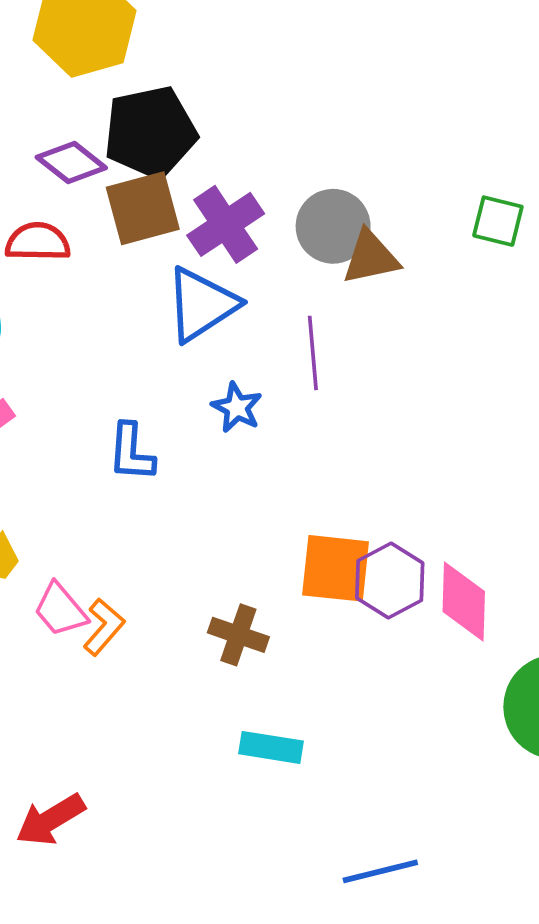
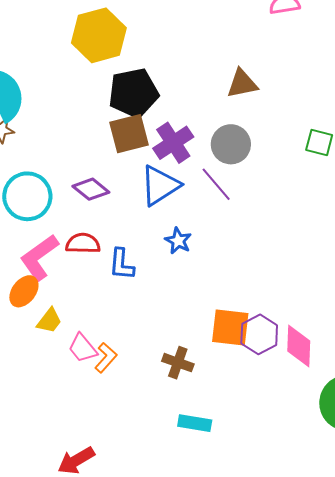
purple diamond: (71, 162) -> (91, 189), moved
red semicircle: (38, 242) -> (83, 243), moved
brown triangle: (371, 257) -> (242, 84), moved
purple line: (313, 353) -> (216, 184), moved, turned -36

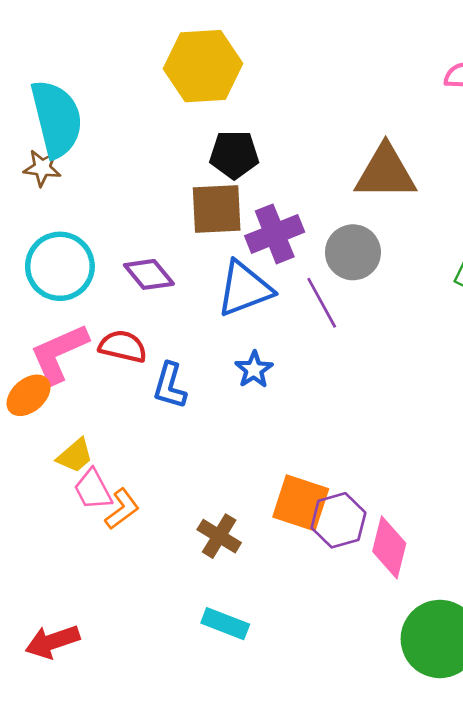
brown triangle: (242, 84) -> (385, 172), size x1.4
black pentagon: (133, 93) -> (234, 155), size x0.7
yellow trapezoid: (49, 321) -> (75, 456), moved

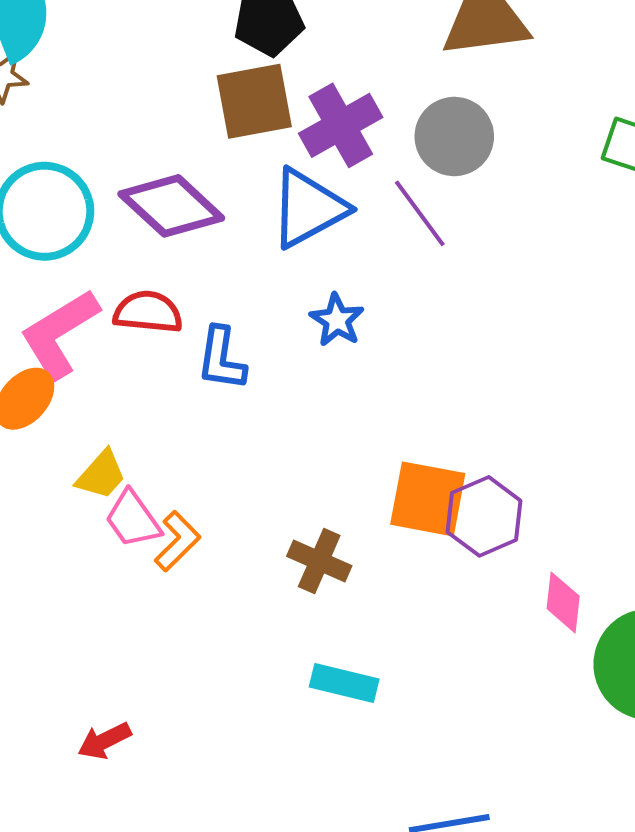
purple diamond: (149, 274) -> (171, 206), size x1.4
pink diamond: (389, 547) -> (563, 602), moved, size x0.7
red arrow: (52, 642) -> (104, 741), size x0.7

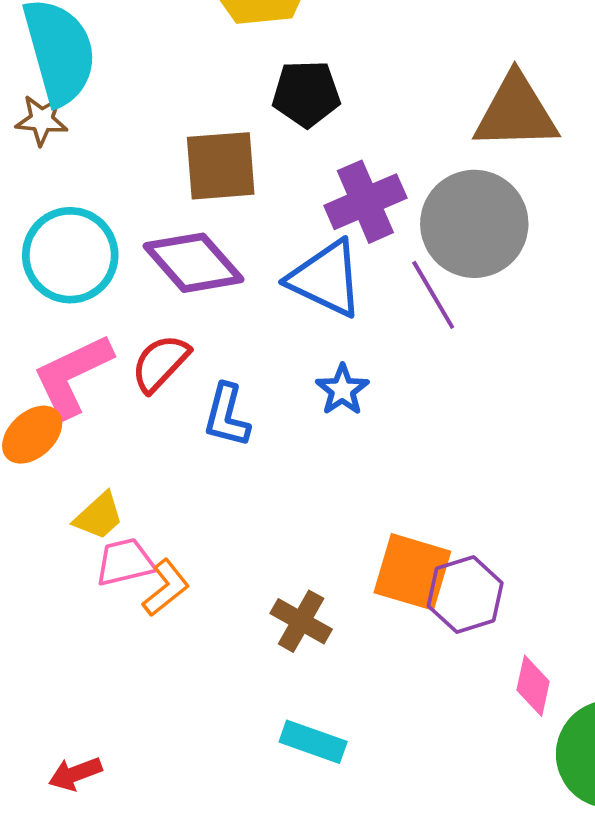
brown square: (254, 101) -> (221, 166), moved
gray circle: (454, 136) -> (474, 224), size x1.4
blue triangle: (308, 208) -> (326, 279), turned 48
red semicircle: (148, 312) -> (160, 363), turned -58
pink trapezoid: (133, 519) -> (125, 562), turned 106

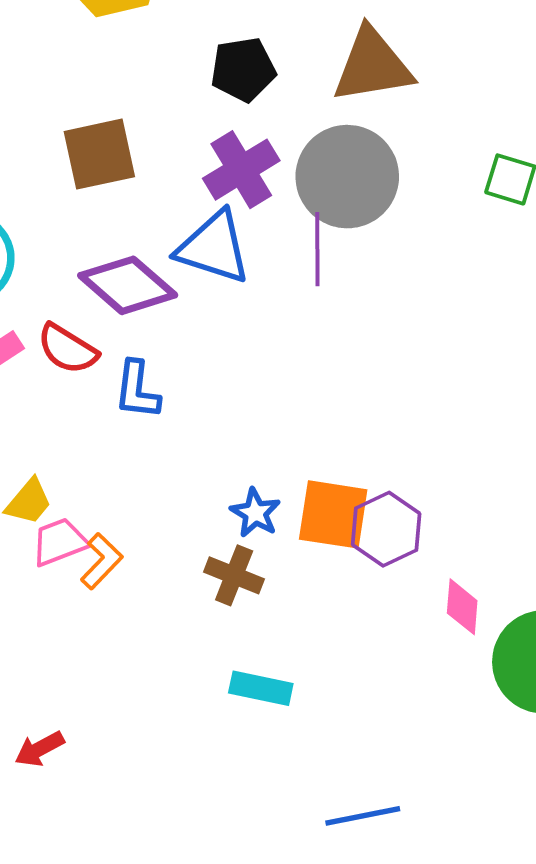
black pentagon: (306, 94) -> (243, 69), moved
purple diamond: (193, 263) -> (128, 285), moved
purple line: (433, 295) -> (317, 249), turned 38
red semicircle: (160, 363) -> (67, 349), turned -94
blue star: (342, 390) -> (255, 513), moved

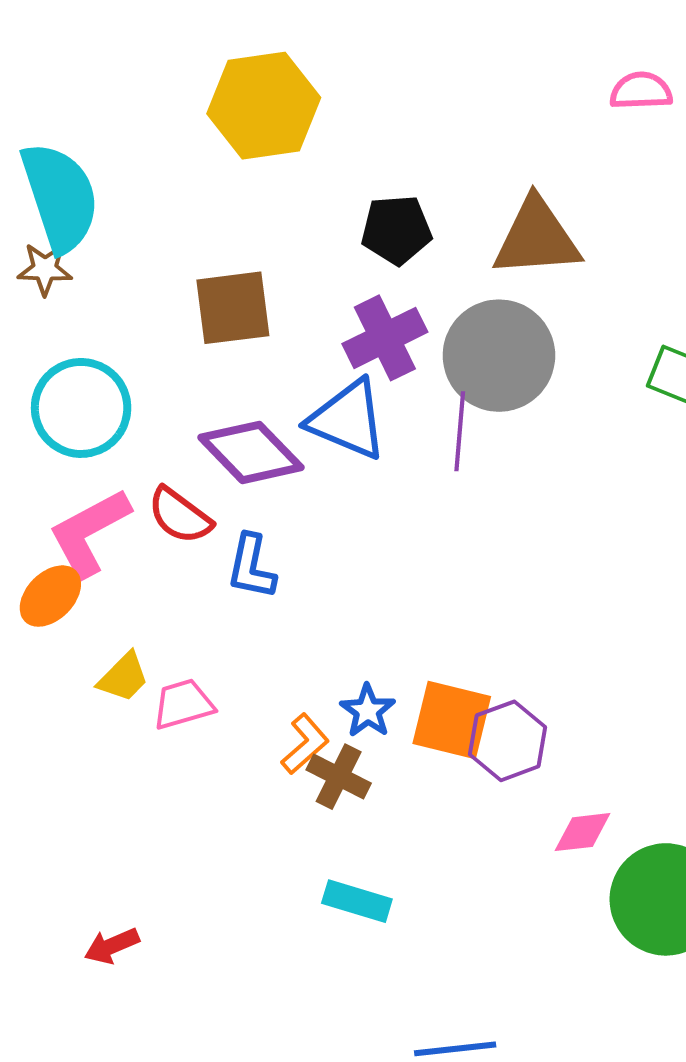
pink trapezoid: (59, 542) -> (183, 704), moved
orange L-shape: (102, 561) -> (305, 744), moved
pink diamond: (462, 607) -> (583, 832), turned 74

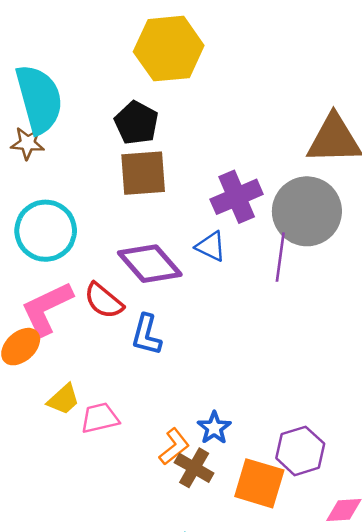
black pentagon: (396, 230) -> (136, 123), moved, turned 30
blue triangle: (348, 420) -> (211, 246), size x0.6
orange square: (452, 720) -> (259, 483), moved

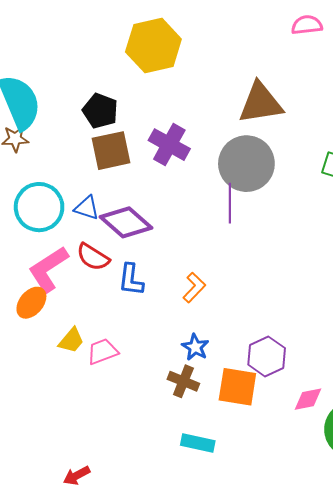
yellow hexagon: (169, 49) -> (153, 46), moved
purple cross: (237, 197) -> (169, 145), moved, turned -30
blue triangle: (211, 246) -> (87, 208), moved
orange L-shape: (174, 447) -> (194, 288), moved

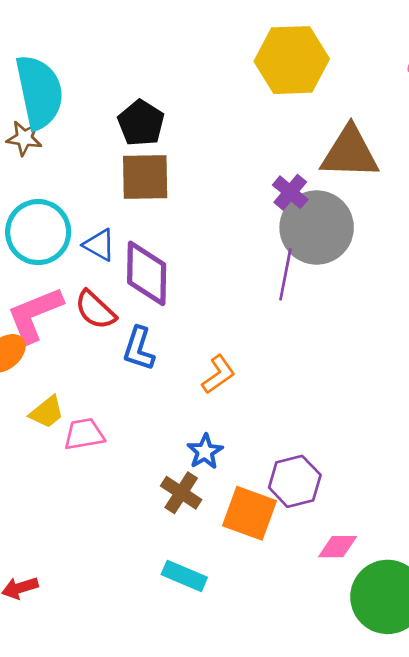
yellow hexagon: (153, 46) -> (292, 60), moved
purple cross: (169, 145) -> (290, 192), moved, size x0.7
purple diamond: (126, 222) -> (147, 273), turned 39

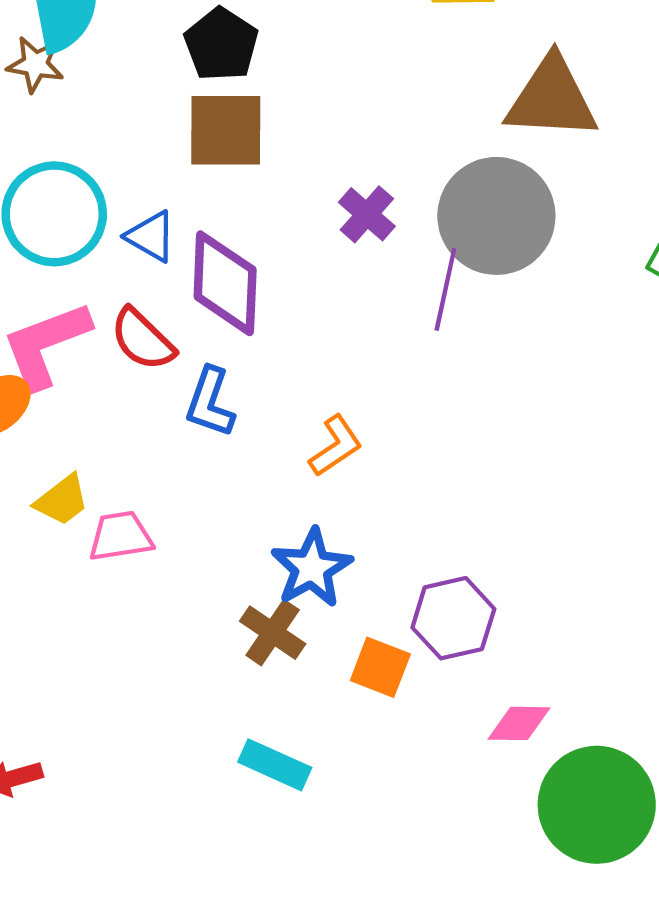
purple cross: (290, 192) -> (367, 214), moved
blue star: (205, 452) -> (312, 568), size x1.4
orange square: (249, 513) -> (380, 667), size x0.7

